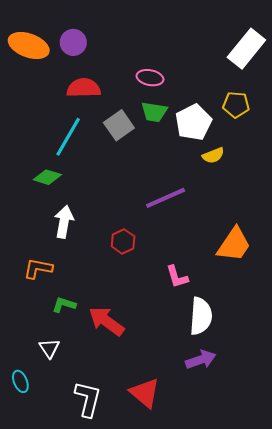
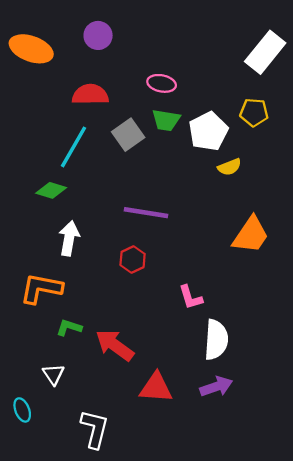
purple circle: (73, 42) -> (98, 35), moved
purple line: (166, 198) -> (146, 213), moved, turned 33
orange trapezoid: (234, 245) -> (251, 235), moved
orange L-shape: (38, 268) -> (41, 288), size x1.4
red triangle: (145, 393) -> (156, 388), moved, turned -36

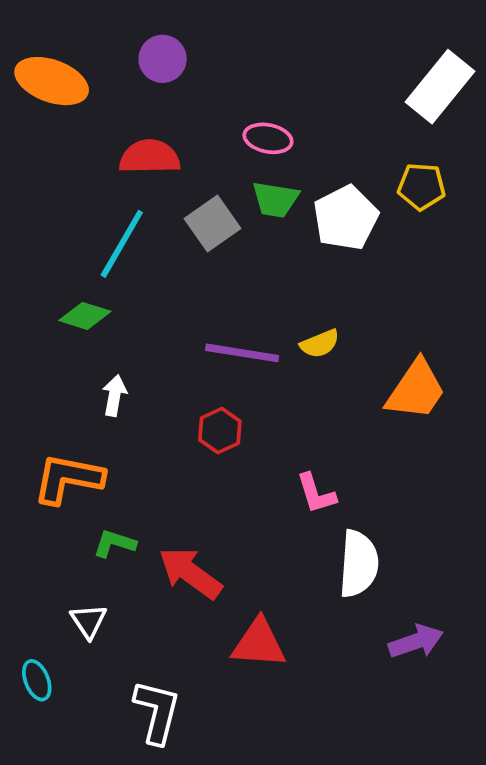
yellow semicircle: (230, 167) -> (320, 344), moved
white arrow: (69, 238) -> (114, 395), size x0.7
purple arrow: (216, 387) -> (416, 641), moved

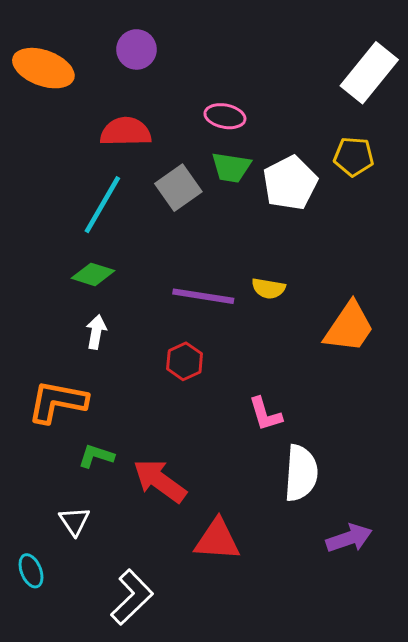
green diamond: (85, 316) -> (93, 274), moved
yellow semicircle: (320, 344) -> (268, 288), turned 32
white L-shape: (157, 712) -> (132, 597), turned 32

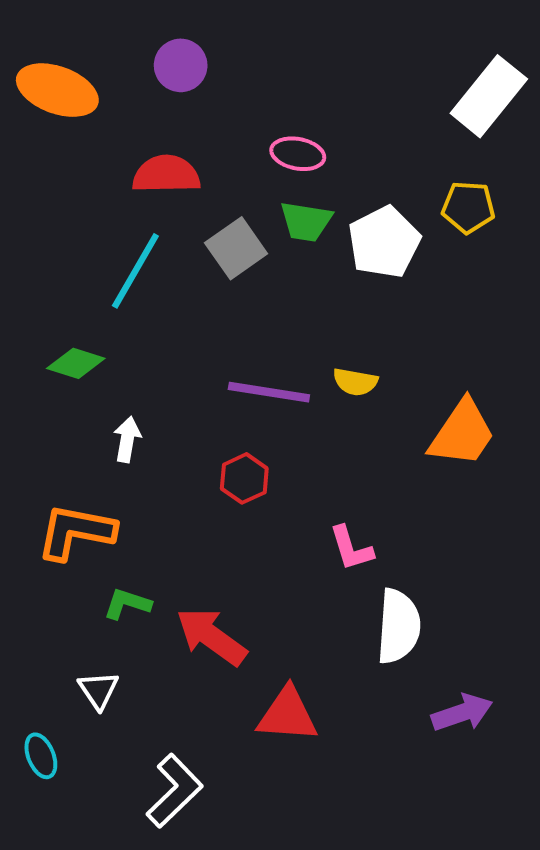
green diamond: (93, 274) -> (76, 363), moved

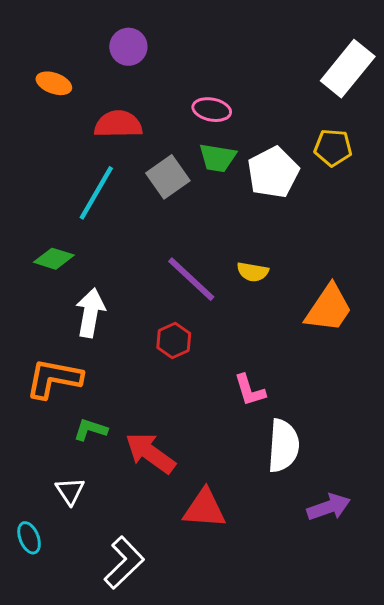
orange ellipse: (57, 90) -> (54, 83), moved, size x0.6
purple line: (269, 392) -> (191, 279), turned 34
white arrow: (127, 439) -> (90, 313), size x1.5

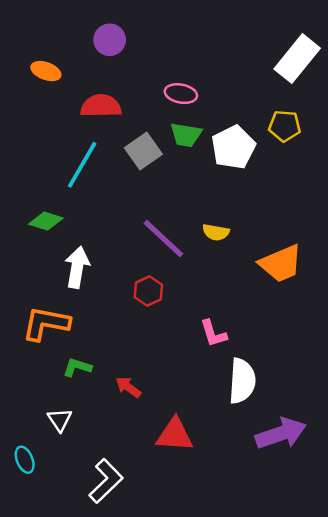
orange trapezoid: (329, 308) -> (281, 263), turned 33
red arrow: (150, 453) -> (128, 387), size x0.6
purple arrow: (329, 507) -> (281, 433), size x1.4

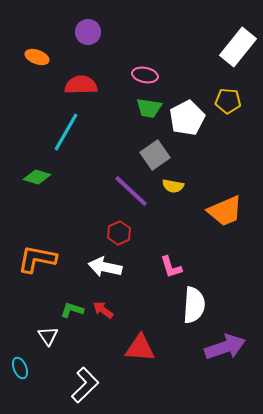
gray square: (143, 151) -> (155, 155), moved
white arrow: (77, 267) -> (105, 267), moved, turned -88
green L-shape: (77, 367) -> (72, 310), moved

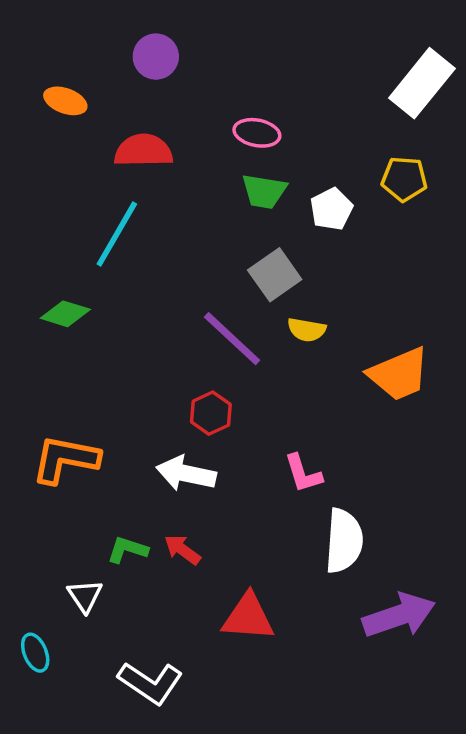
white pentagon: (187, 118) -> (331, 209), size x0.7
white L-shape: (85, 385) -> (151, 683), turned 78

